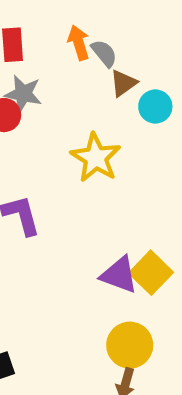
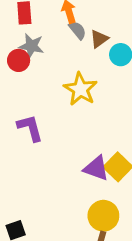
gray semicircle: (104, 53) -> (78, 30), moved

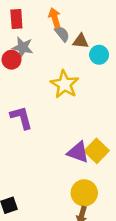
brown triangle: (99, 39) -> (81, 41), turned 42

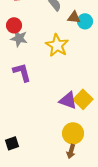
brown triangle: (81, 41) -> (74, 17), moved
gray star: (23, 47) -> (19, 38), moved

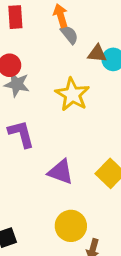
purple triangle: (68, 100) -> (61, 172), moved
yellow circle: (73, 133) -> (71, 226), moved

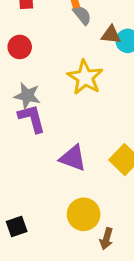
gray star: (17, 84) -> (27, 96), moved

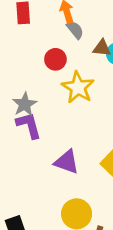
red circle: (20, 47) -> (55, 59), moved
gray star: (27, 96) -> (25, 104), turned 30

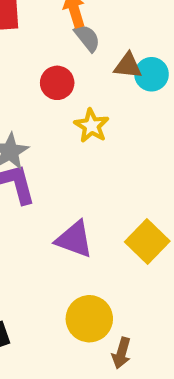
yellow star: (78, 87) -> (91, 126), size x0.7

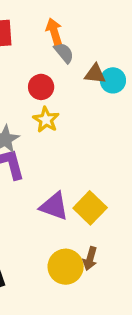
yellow star: (91, 126) -> (46, 120), moved
yellow square: (147, 242) -> (90, 208), moved
brown arrow: (121, 353) -> (90, 258), moved

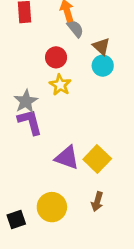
brown triangle: (95, 74) -> (101, 46), turned 36
cyan circle: (113, 80) -> (103, 66), moved
yellow circle: (66, 267) -> (52, 207), moved

